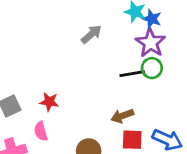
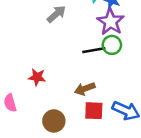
red star: (49, 102) -> (37, 77), moved

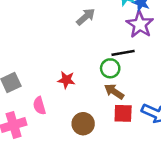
green circle: (112, 45) -> (110, 68), moved
brown arrow: (85, 89) -> (114, 91), turned 54

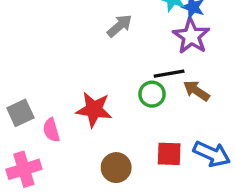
red star: (66, 80) -> (94, 109), size x1.5
brown arrow: (114, 91) -> (196, 91), moved
pink semicircle: (39, 106) -> (51, 130), moved

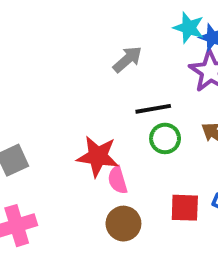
black line: (169, 74) -> (153, 109), moved
pink semicircle: (51, 130) -> (118, 180), moved

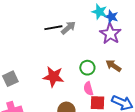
black line: (153, 109) -> (53, 28), moved
pink semicircle: (118, 180) -> (88, 89), moved

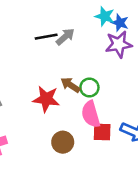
purple star: (110, 34) -> (119, 44), turned 30
brown arrow: (113, 66) -> (70, 85), moved
pink semicircle: (88, 89) -> (91, 114), size x1.5

